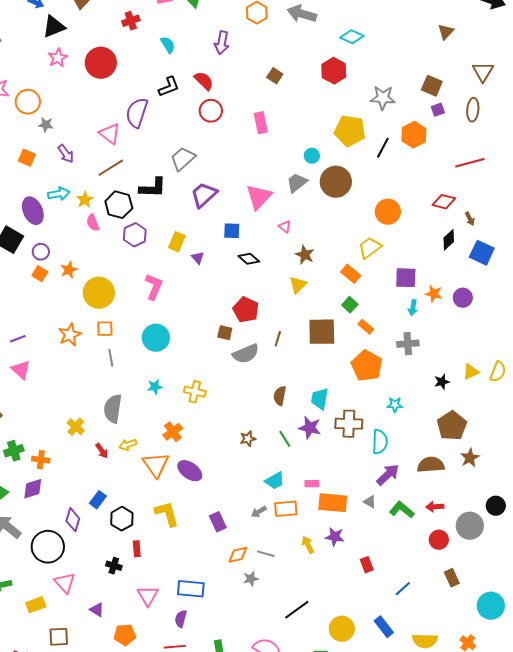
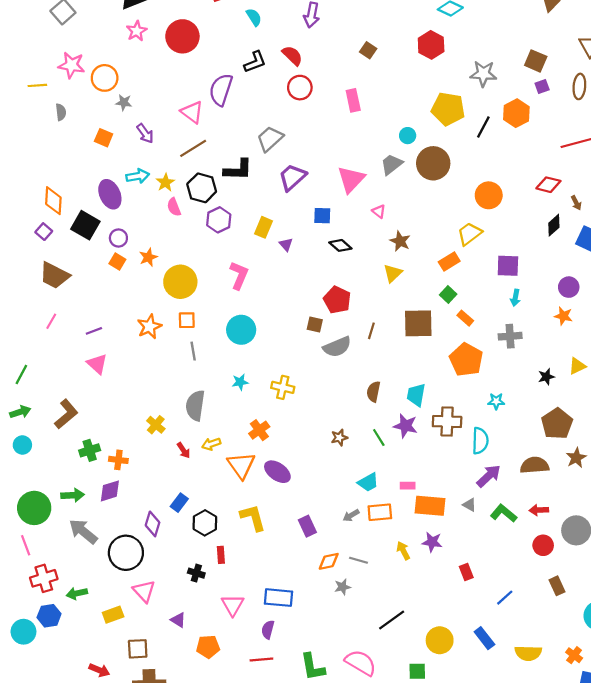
orange rectangle: (351, 274) -> (449, 261), turned -72
orange star: (434, 294) -> (563, 316), moved

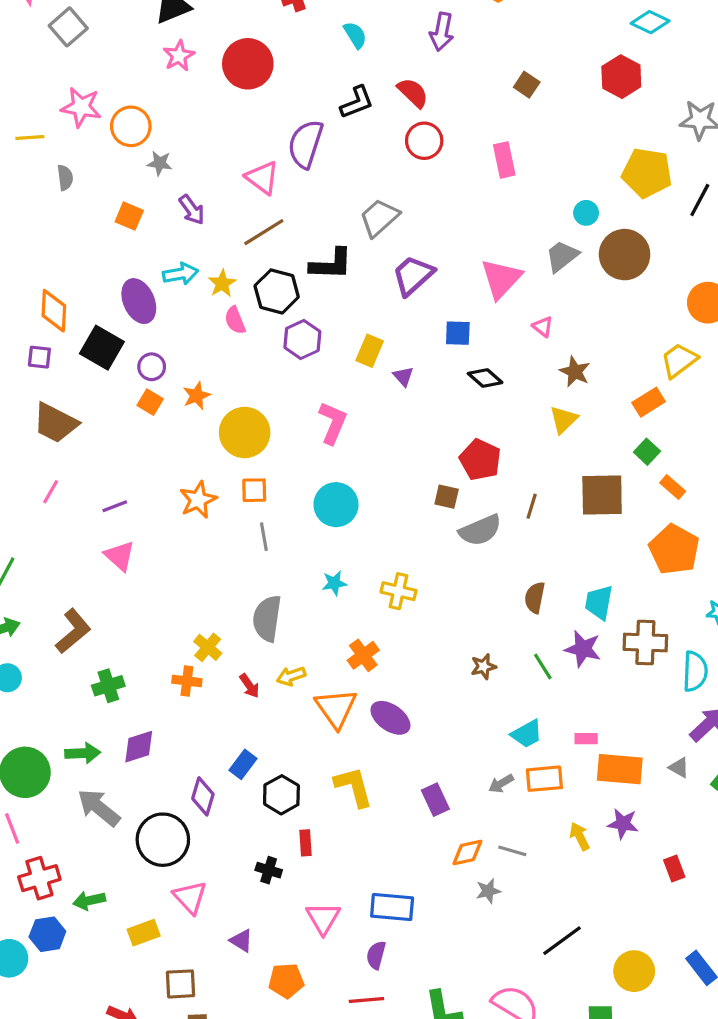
purple square: (44, 232) -> (39, 357), turned -35
orange cross: (118, 460) -> (187, 681), moved

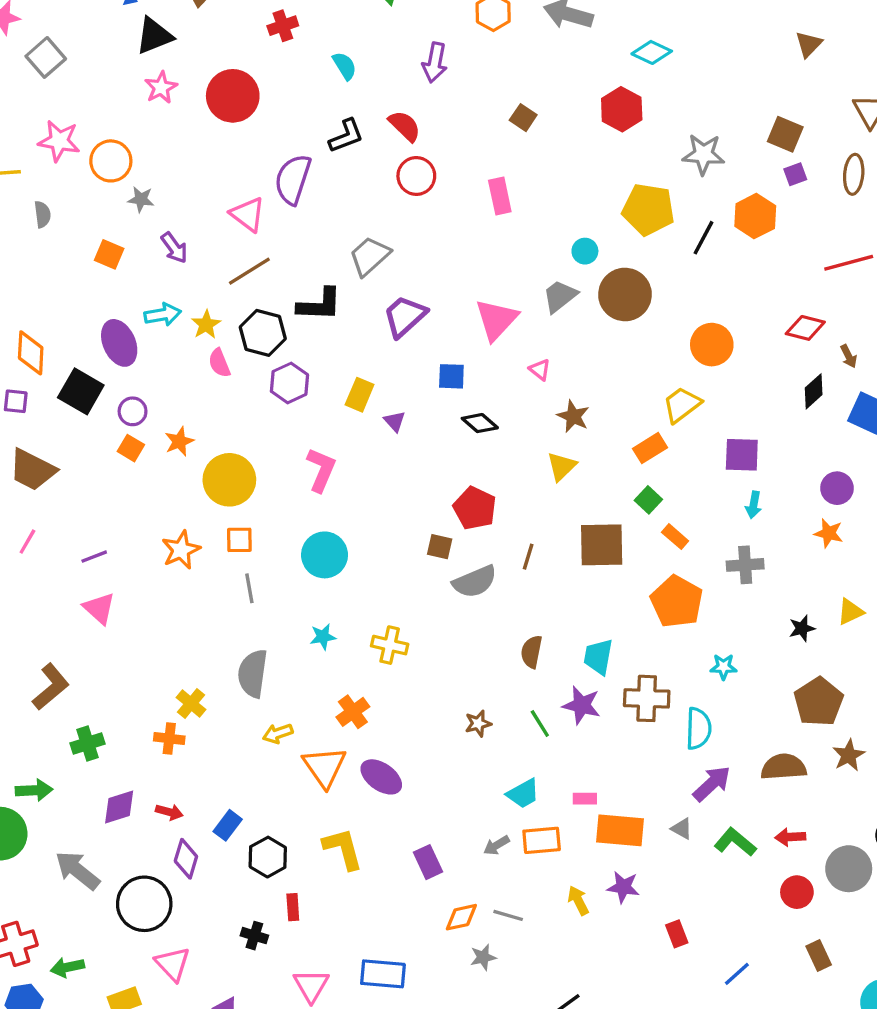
red arrow: (249, 686) -> (169, 812), moved, turned -40
green arrow: (83, 753) -> (34, 790), moved

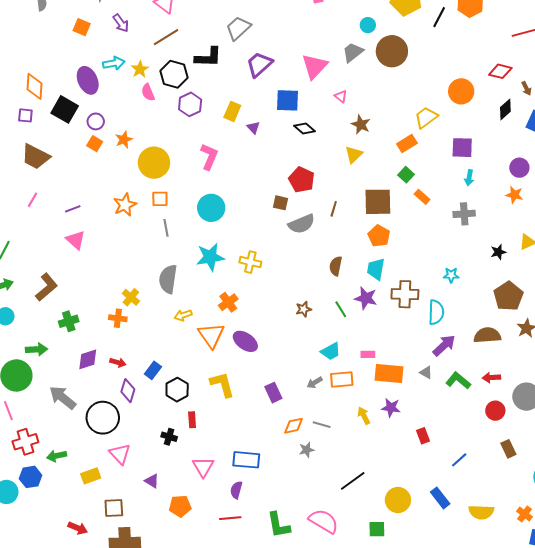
orange circle: (712, 345) -> (461, 91), moved
blue square: (451, 376) -> (287, 100), size x1.4
orange pentagon: (677, 602) -> (379, 236), moved, size x0.7
cyan star: (323, 637) -> (210, 257), size x1.8

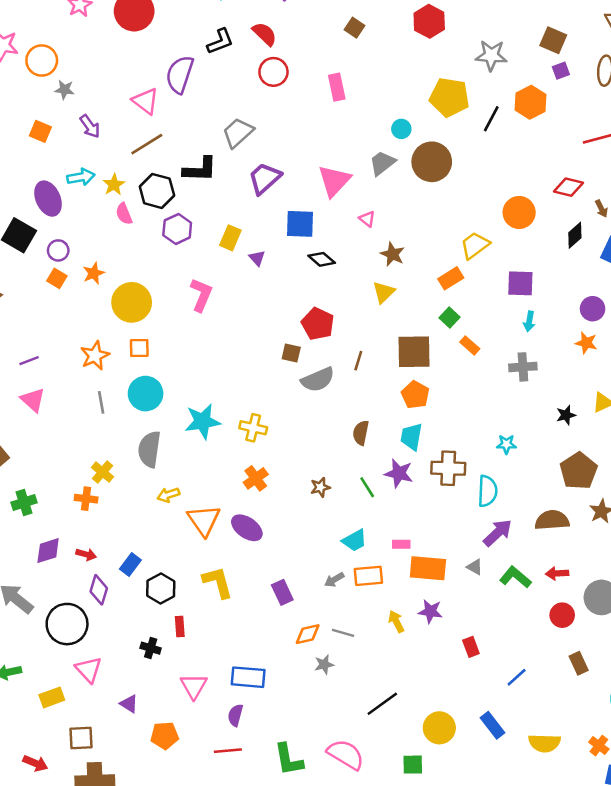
cyan circle: (211, 208) -> (146, 394), moved
gray line: (166, 228) -> (101, 402), moved
orange cross: (228, 302) -> (256, 478), moved

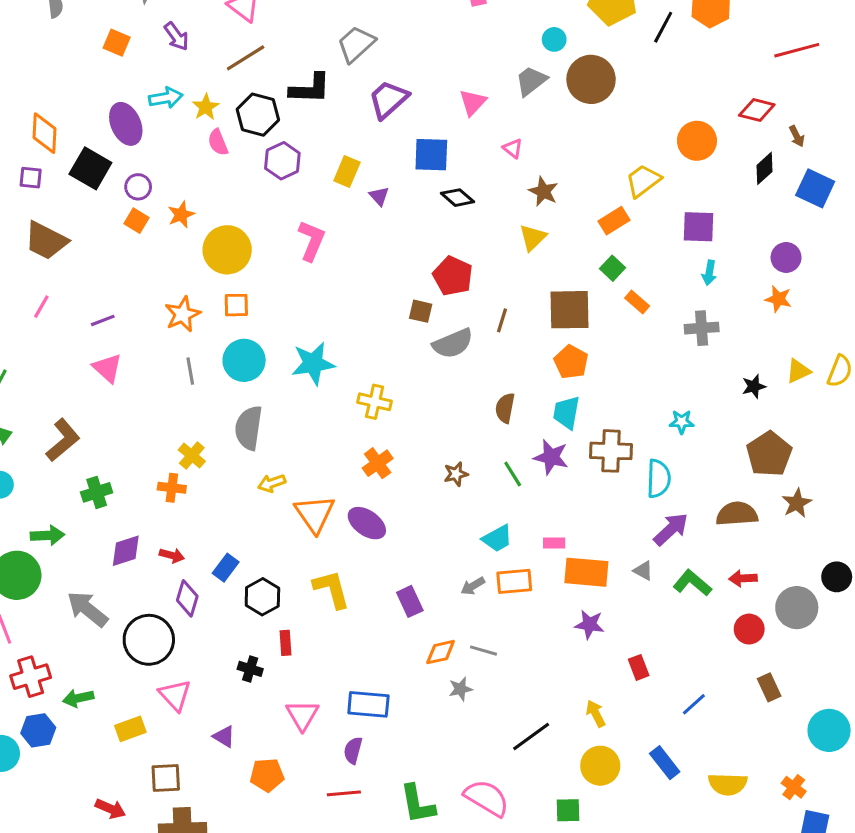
pink triangle: (334, 181) -> (473, 102), size x0.7
cyan star: (203, 421) -> (313, 363), moved
yellow arrow: (396, 621) -> (596, 713), moved

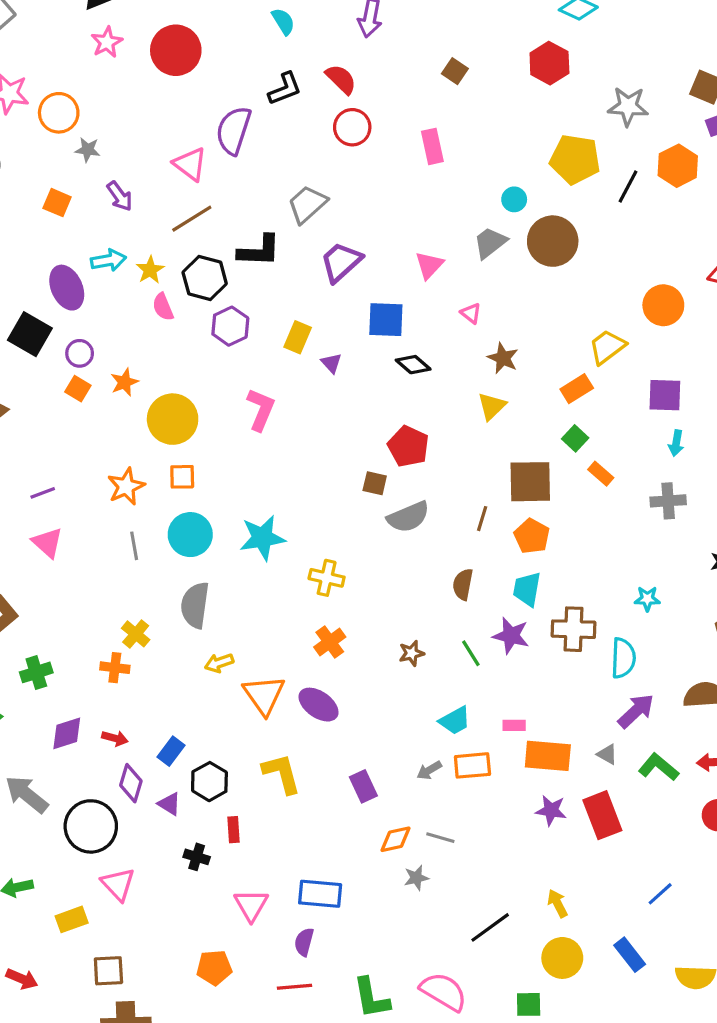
brown line: (502, 320) -> (482, 519), moved
red rectangle: (639, 667) -> (602, 815), moved, size x1.8
purple triangle: (224, 737) -> (169, 804), moved
red arrow: (110, 809) -> (22, 979), moved

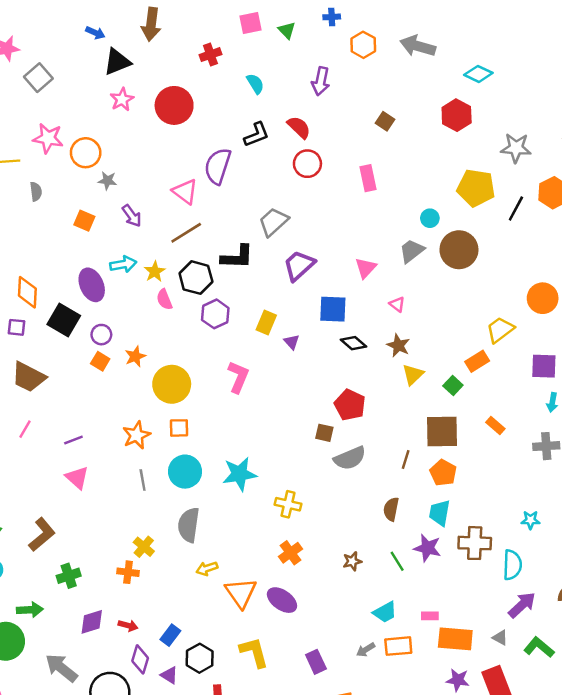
brown star: (503, 358) -> (398, 345), moved
green square: (575, 438) -> (453, 385), moved

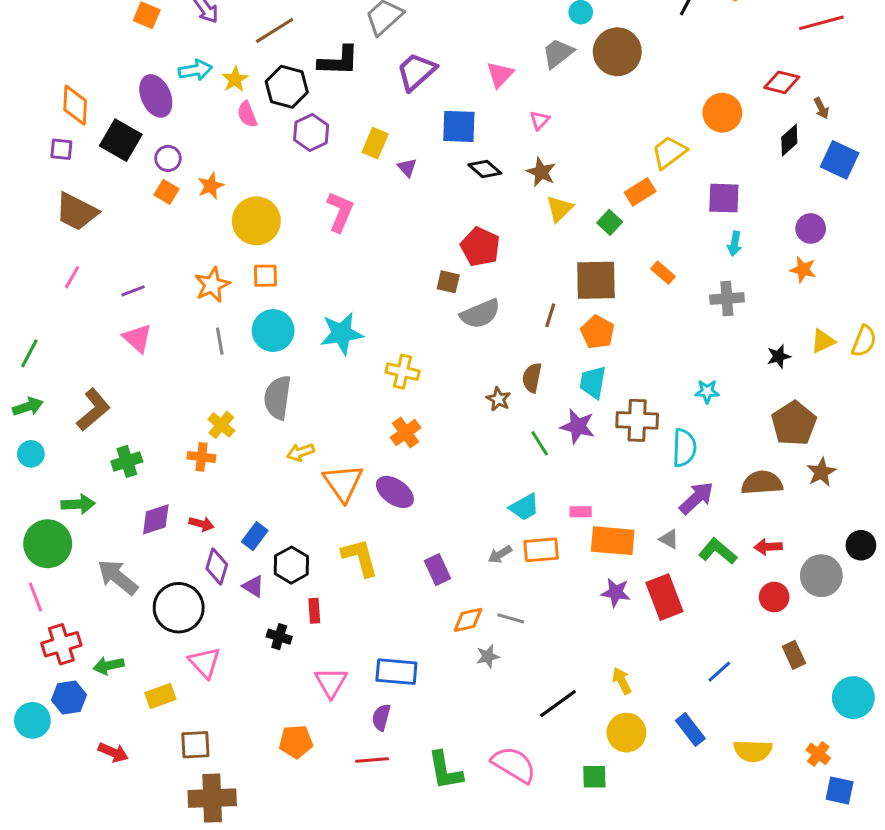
pink triangle: (397, 304) -> (540, 120), turned 35
brown star: (352, 561) -> (498, 399), moved, turned -30

